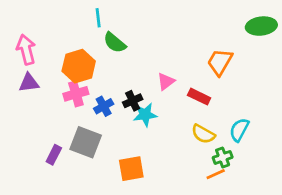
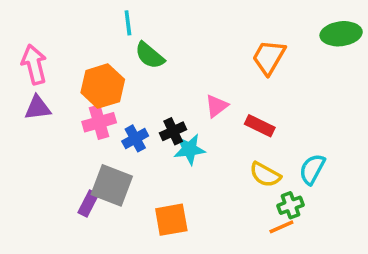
orange trapezoid: (220, 62) -> (269, 57), moved
purple rectangle: (54, 155) -> (88, 203), moved

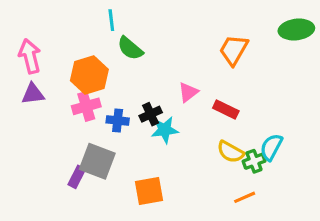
blue cross: (135, 138) -> (118, 120), turned 35
green cross: (290, 205) -> (254, 161), moved

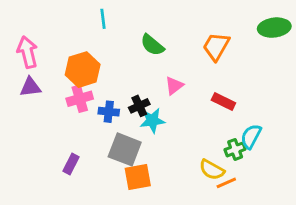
green semicircle: (130, 48) -> (152, 45), moved
red rectangle: (226, 109) -> (223, 102), moved
yellow semicircle: (231, 152) -> (212, 170), moved
gray square: (97, 161) -> (125, 149), moved

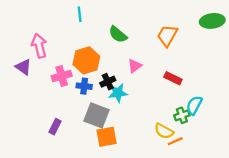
pink arrow: (27, 52) -> (39, 46), moved
orange hexagon: (83, 70) -> (86, 60), moved
purple triangle: (30, 87) -> (23, 67), turned 42

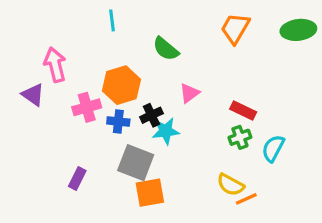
orange trapezoid: (167, 36) -> (235, 28), moved
green cross: (182, 115) -> (240, 137), moved

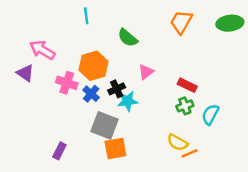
pink arrow: (55, 65) -> (42, 50), turned -45
pink cross: (87, 107) -> (67, 83), turned 35
blue cross: (118, 122) -> (91, 94), turned 35
purple rectangle: (77, 178) -> (59, 151), moved

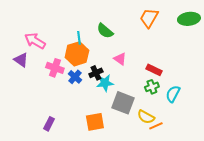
cyan line: (86, 16) -> (79, 38), moved
pink triangle: (146, 72) -> (120, 59), turned -48
gray square: (104, 125) -> (123, 103), moved

